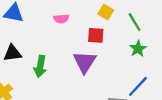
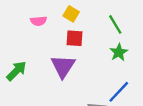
yellow square: (106, 12) -> (71, 14), moved
green arrow: (40, 66) -> (16, 71), turned -145

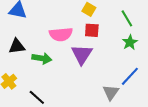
pink semicircle: (39, 21) -> (61, 34), moved, size x1.6
green arrow: (16, 71) -> (42, 58), turned 54

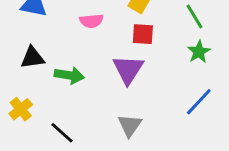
pink semicircle: (61, 34) -> (91, 21), moved, size x0.7
gray triangle: (111, 92) -> (130, 125), moved

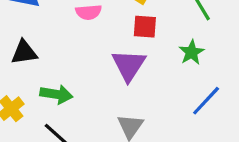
green star: (199, 52) -> (192, 52), moved
green arrow: (69, 75) -> (56, 94), moved

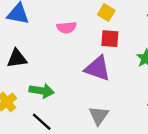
purple triangle: (129, 65) -> (98, 68), turned -44

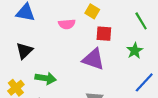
yellow square: (106, 13) -> (92, 11), moved
black triangle: (17, 58) -> (24, 51), turned -36

